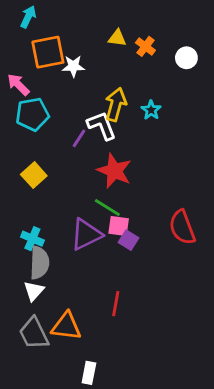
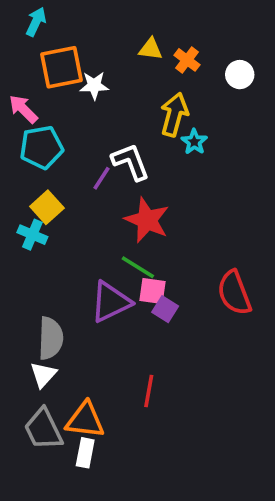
yellow arrow: (116, 104) -> (174, 115), moved
yellow square: (34, 175) -> (47, 207), moved
cyan cross: (32, 239) -> (32, 235), moved
white rectangle: (89, 373) -> (85, 453), moved

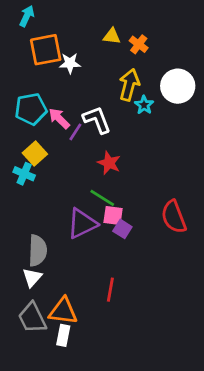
white circle: (240, 75) -> (178, 86), moved, size x1.6
pink arrow: (23, 109) -> (59, 118), moved
red star: (147, 220) -> (109, 163), size x0.7

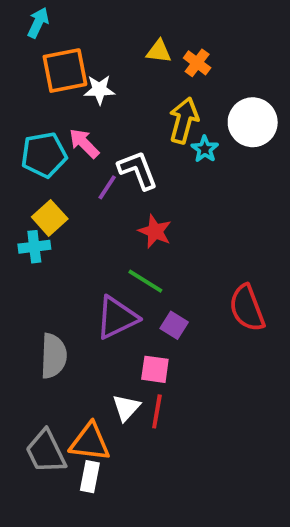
pink arrow: (59, 118) -> (84, 143), moved
cyan cross: (24, 174) -> (34, 247), turned -30
pink square: (113, 215) -> (155, 369), moved
white triangle: (32, 277) -> (126, 408), moved

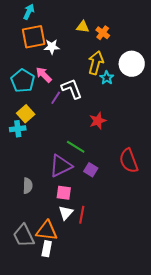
cyan arrow: (38, 23) -> (29, 12), moved
cyan pentagon: (44, 155) -> (23, 81), turned -30
red star: (155, 231) -> (98, 121), moved, turned 30
gray semicircle: (53, 356) -> (28, 186), size x0.7
pink square: (155, 369) -> (64, 193), moved

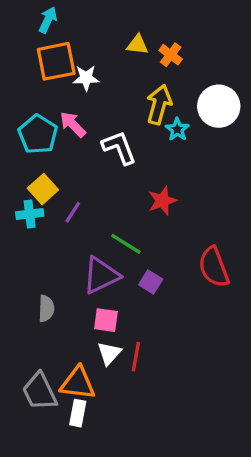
purple line: (56, 98) -> (73, 212), moved

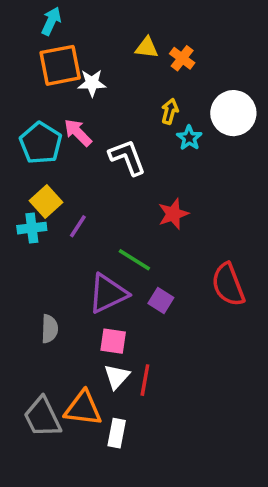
yellow arrow: (159, 104) -> (170, 111), size x0.6
white rectangle: (78, 413) -> (117, 433), moved

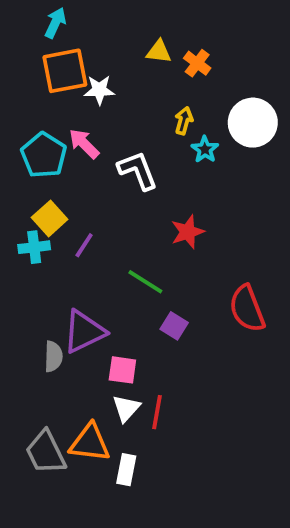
purple triangle: (108, 293) -> (84, 332), moved

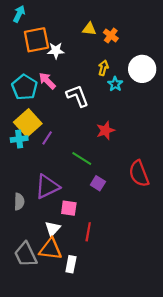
cyan arrow: (55, 23) -> (19, 14), moved
yellow square: (50, 218) -> (28, 123), size x1.4
gray semicircle: (53, 356) -> (19, 202), moved
white triangle: (126, 408) -> (53, 229), moved

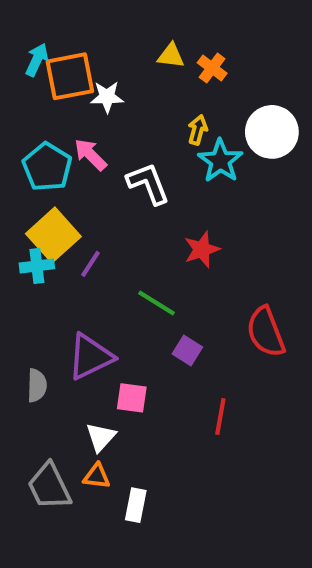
cyan arrow: (19, 14) -> (37, 60), moved
cyan star: (115, 84) -> (220, 161), size x1.5
red line: (88, 232) -> (220, 416), moved
orange triangle: (50, 249) -> (97, 476), size x0.6

